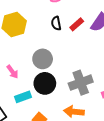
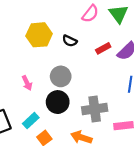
black semicircle: (56, 23) -> (70, 41), moved, turned -64
cyan rectangle: (23, 97) -> (31, 121), moved, turned -35

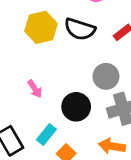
black semicircle: (70, 41) -> (80, 29), size x1.6
gray circle: (61, 76) -> (106, 76), moved

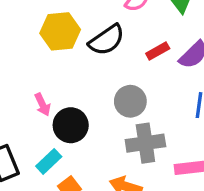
black semicircle: (80, 29) -> (107, 40), turned -60
black circle: (76, 107) -> (71, 125), moved

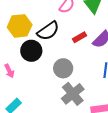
black circle: (71, 125) -> (31, 51), moved
gray cross: (145, 143) -> (73, 94), turned -30

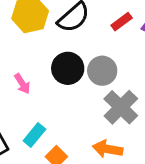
black circle: (31, 51) -> (68, 68), moved

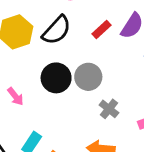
gray cross: (121, 107) -> (109, 109), size x0.6

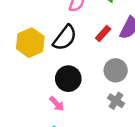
gray circle: (88, 77) -> (116, 70), moved
pink arrow: (15, 96) -> (57, 104), moved

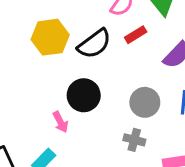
red rectangle: (103, 33) -> (136, 35), moved
gray cross: (116, 101) -> (134, 140), turned -35

